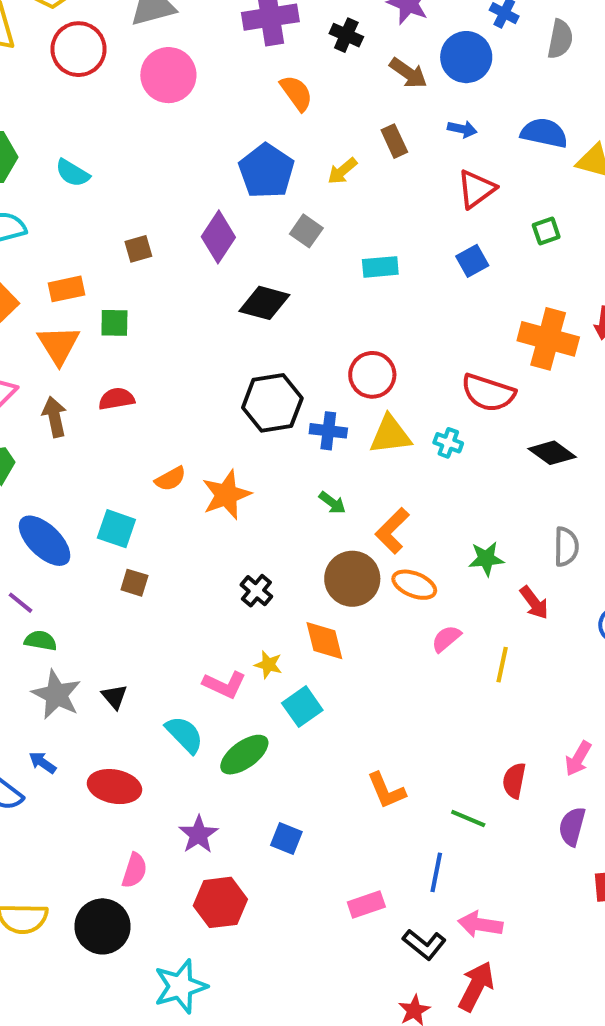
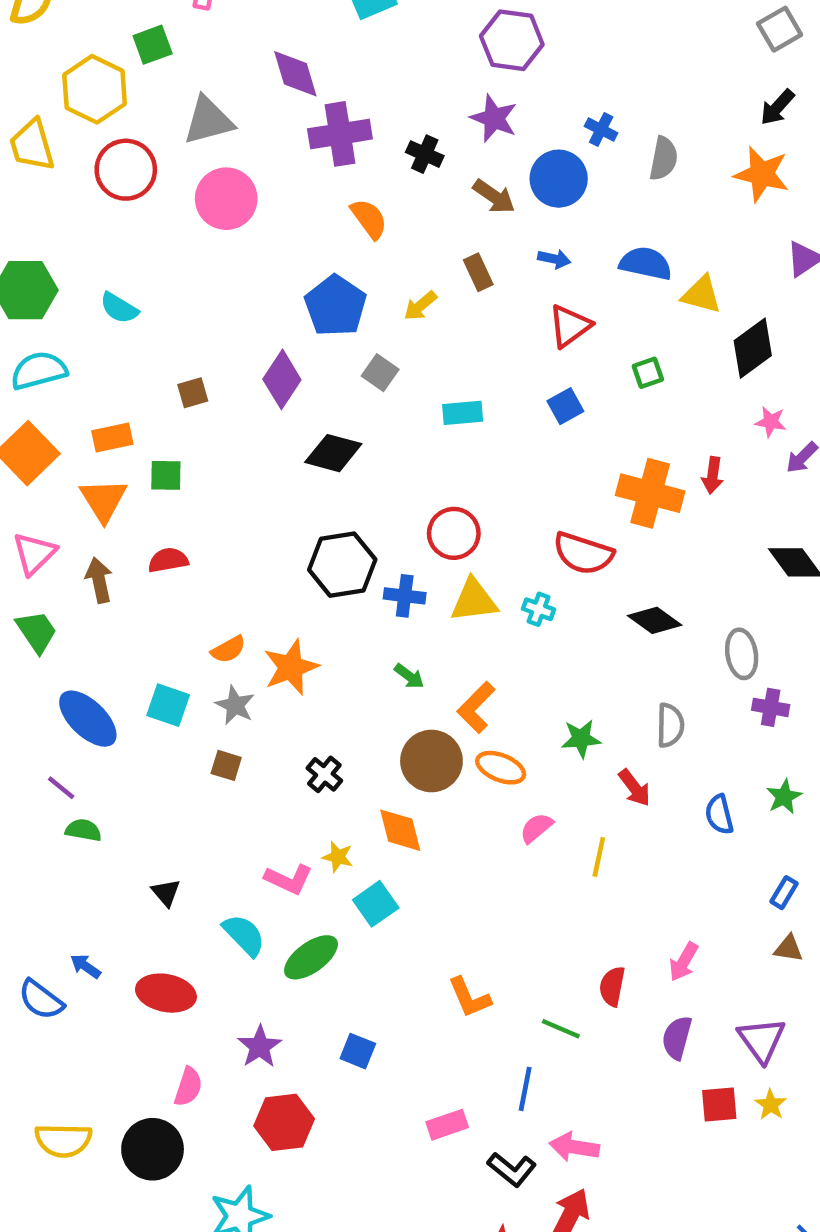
brown square: (134, 583) -> (226, 765), moved
gray star: (57, 695) -> (235, 705), moved, size x0.7

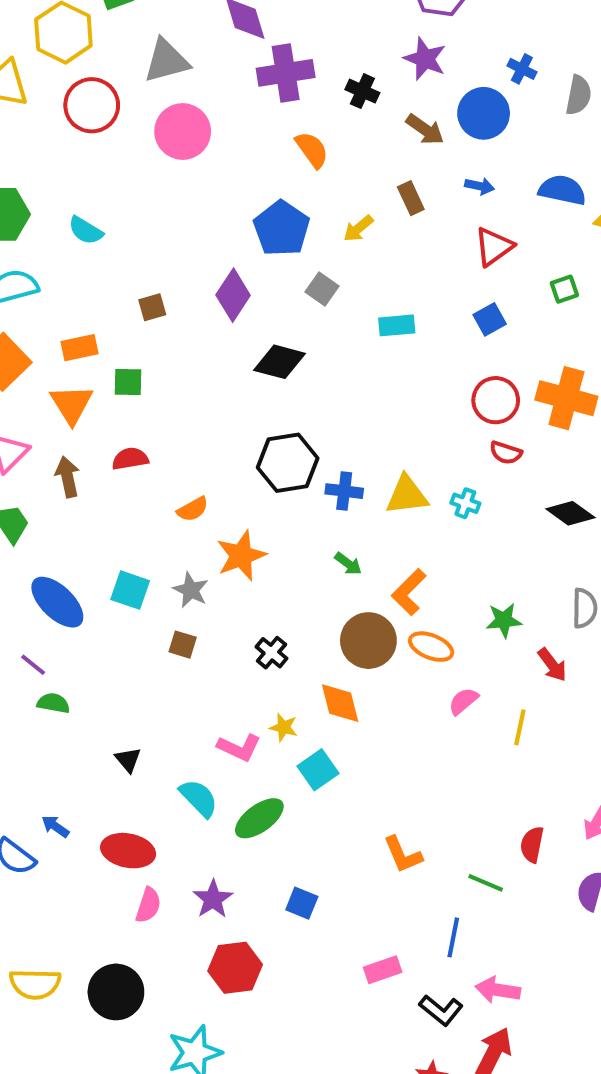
red circle: (454, 533) -> (496, 400), moved
red semicircle: (583, 553) -> (506, 453), size x0.6
orange semicircle: (228, 649) -> (193, 509), moved
pink semicircle: (188, 1087) -> (148, 905), moved

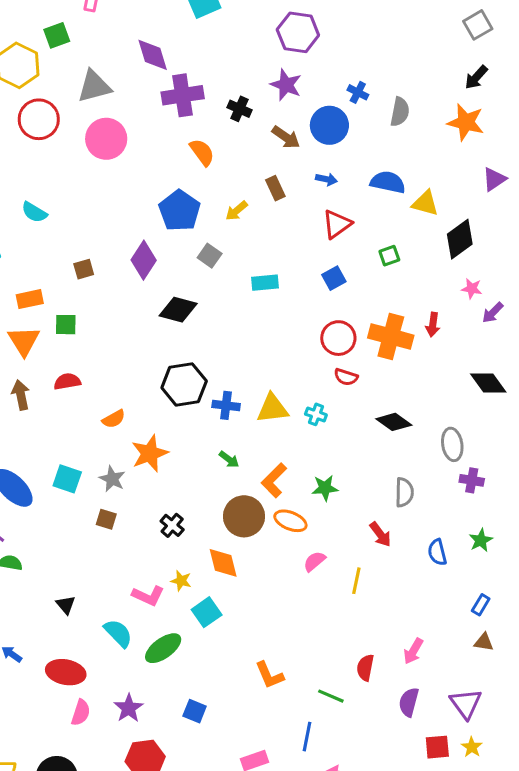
green star: (504, 620) -> (325, 488), moved

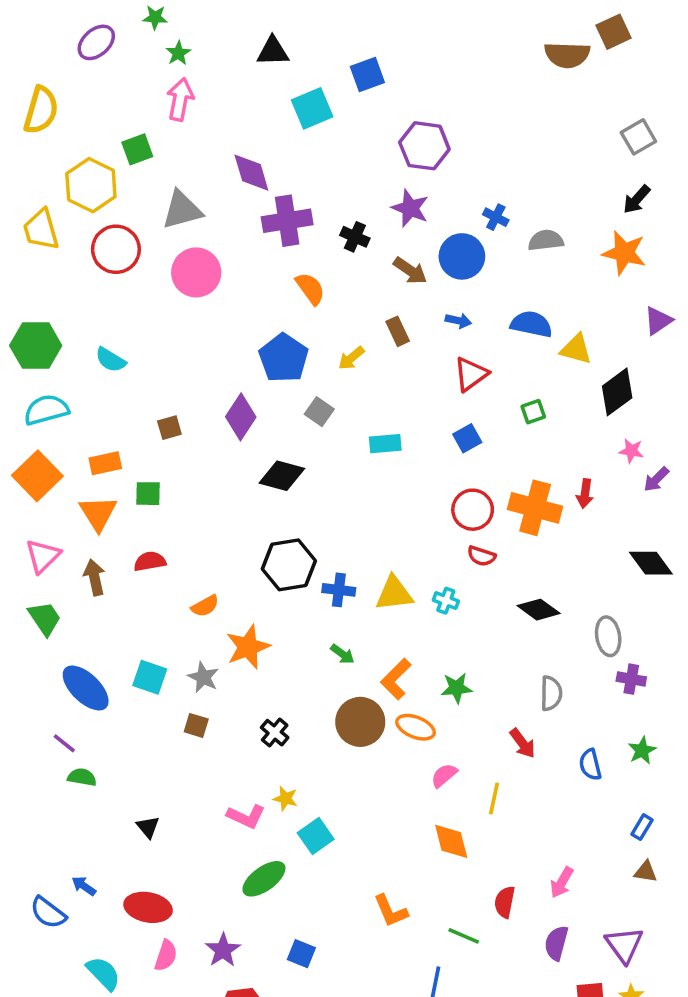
gray semicircle: (400, 112) -> (546, 240), turned -108
orange diamond: (223, 563) -> (451, 841), moved
cyan semicircle: (118, 633) -> (103, 973), moved

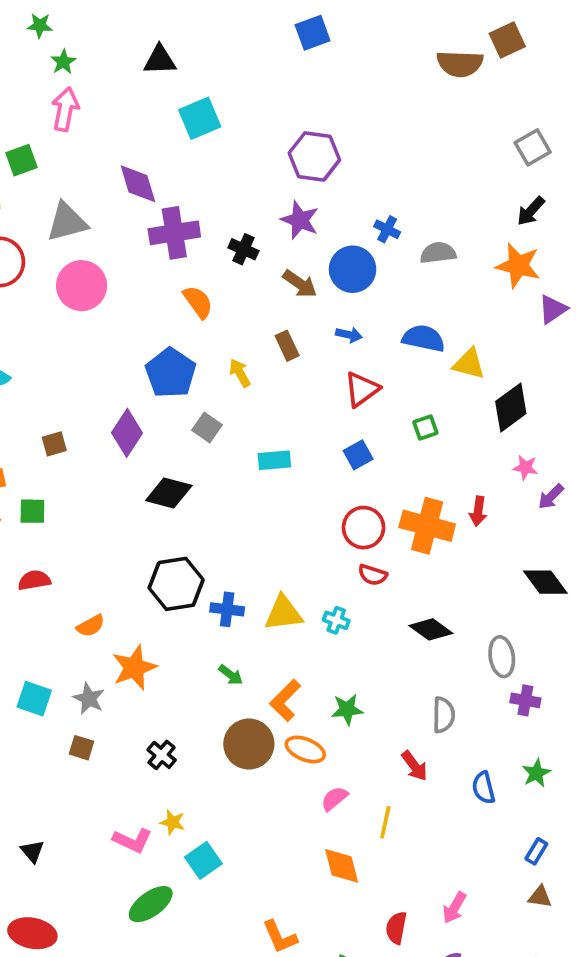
blue square: (367, 74) -> (313, 33), moved
purple triangle: (658, 321) -> (553, 309), moved
yellow arrow: (351, 358) -> (240, 373), turned 100

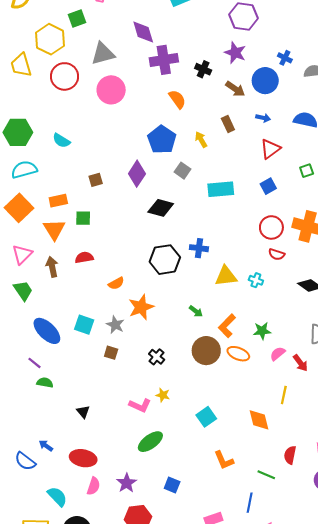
cyan rectangle: (274, 460) -> (221, 189), size x1.4
blue cross: (227, 609) -> (199, 248), moved
pink semicircle: (334, 799) -> (278, 354), moved
cyan square: (203, 860) -> (206, 417), moved

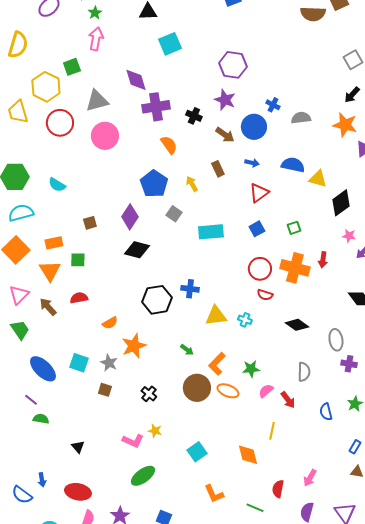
green square: (307, 171) -> (294, 228), moved
black diamond: (161, 208) -> (137, 250), moved
brown arrow: (52, 267) -> (48, 307), turned -30
blue arrow: (46, 446) -> (42, 480), turned -136

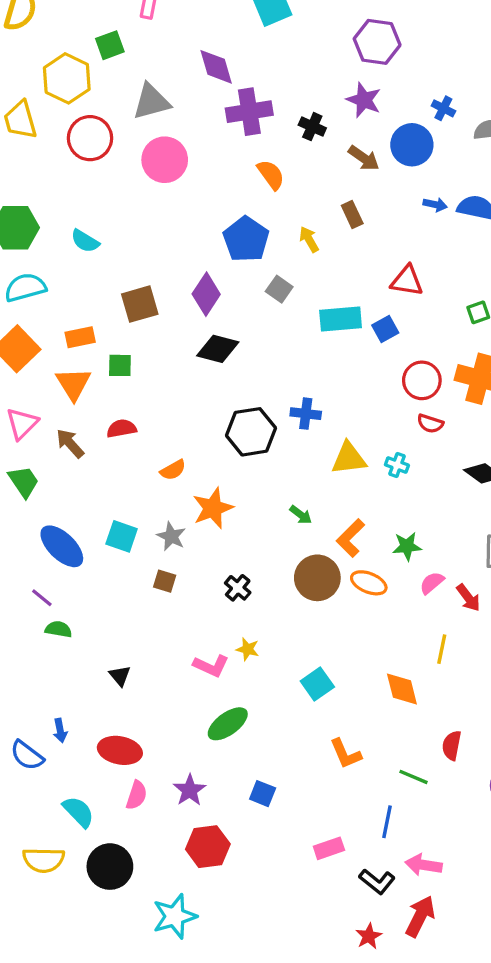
blue arrow: (252, 163) -> (435, 205), moved
red triangle: (259, 193) -> (407, 281), moved, turned 45
brown square: (90, 223) -> (140, 304), size x1.6
blue square: (257, 229) -> (385, 329), moved

